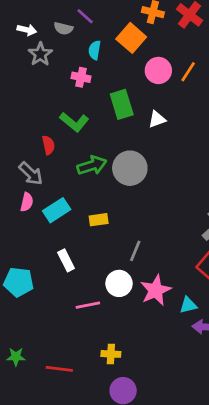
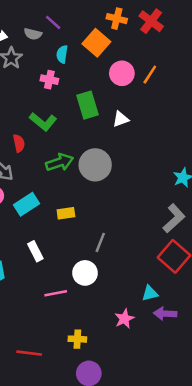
pink star: (156, 290) -> (124, 319), moved, size x0.7

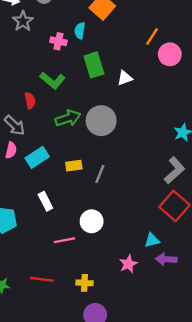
cyan semicircle: (62, 54) -> (80, 31), moved
pink circle: (122, 73) -> (170, 54), moved
gray line: (100, 242) -> (100, 174), moved
red line: (29, 353) -> (42, 279), moved

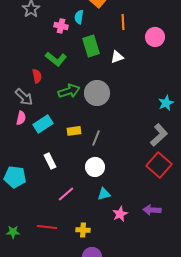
orange line: (152, 37) -> (123, 22), moved, turned -35
white circle: (92, 221) -> (95, 167), moved
pink line: (64, 240) -> (66, 194), turned -30
cyan triangle: (152, 240) -> (104, 194), moved

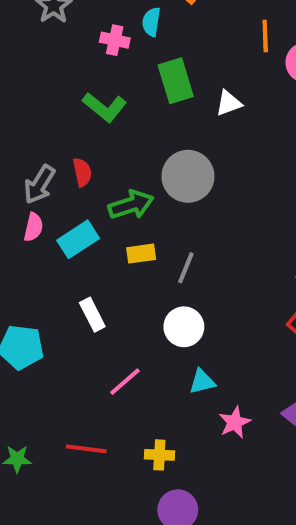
orange line: (123, 22) -> (265, 36), moved
red semicircle: (37, 76) -> (82, 172), moved
green arrow: (69, 91) -> (131, 205), moved
gray arrow: (24, 97) -> (39, 184), turned 78

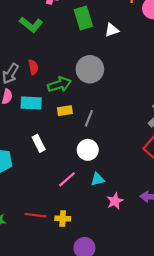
green L-shape: (105, 107) -> (31, 25), moved
cyan rectangle: (78, 239) -> (31, 103), turned 36
pink line: (125, 382) -> (67, 179), moved
yellow cross: (159, 455) -> (63, 218), moved

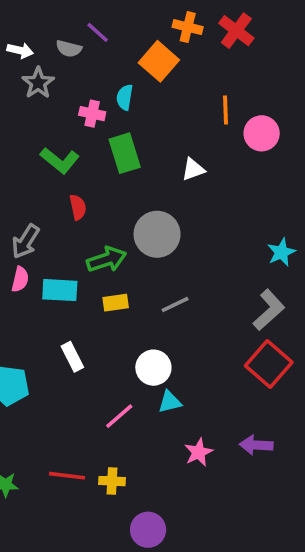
green rectangle: (83, 18) -> (125, 153), moved
red semicircle: (33, 67) -> (78, 207), moved
gray line: (89, 118) -> (175, 305), moved, turned 42
cyan triangle: (98, 179) -> (170, 402), moved

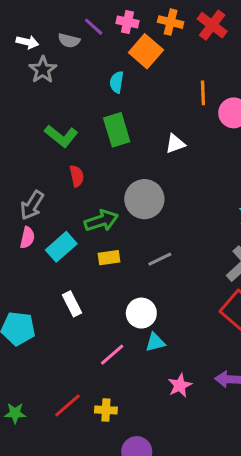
pink cross: (92, 114) -> (127, 22), moved
cyan rectangle: (60, 290) -> (61, 247), turned -44
red line: (67, 476) -> (67, 405), turned -48

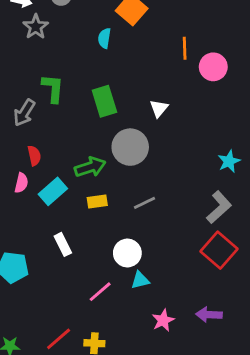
green rectangle: (117, 130) -> (104, 101), moved
green L-shape: (61, 136) -> (53, 88), turned -124
white triangle: (175, 144) -> (159, 108), moved, turned -30
red semicircle: (77, 176) -> (34, 156), moved
gray arrow: (32, 205) -> (24, 113), moved

